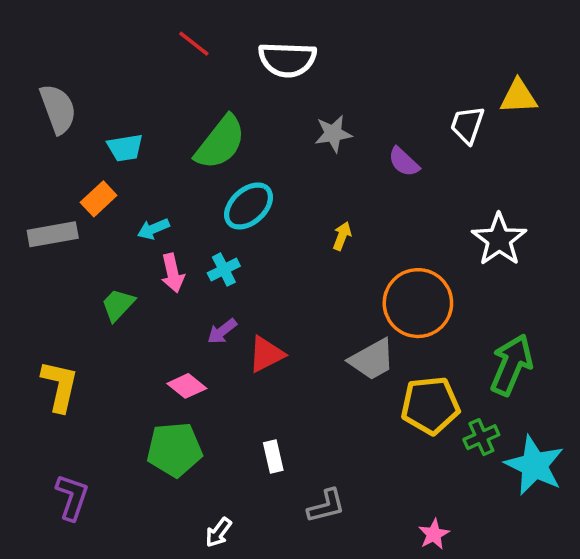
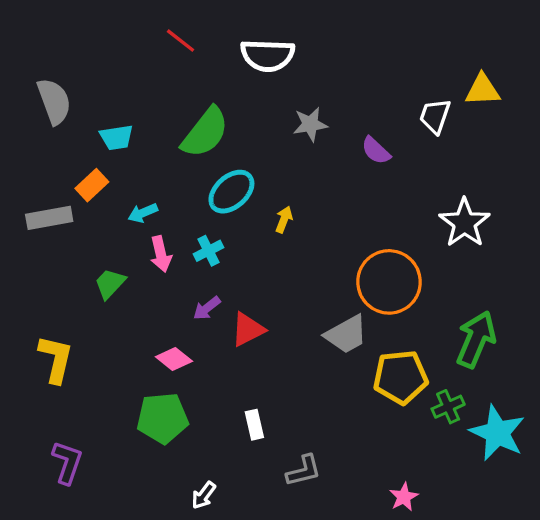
yellow arrow: (342, 236) -> (284, 220), moved

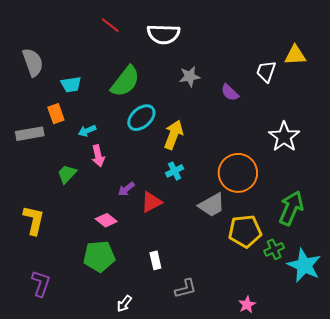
orange rectangle: (92, 185) -> (56, 114), turned -66
yellow arrow: (284, 220) -> (174, 135), size x1.8
cyan cross: (208, 251) -> (175, 171), moved

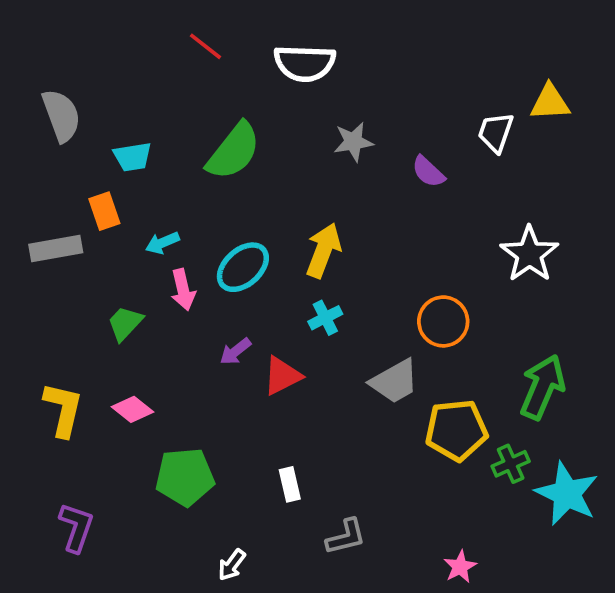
cyan ellipse: (141, 118) -> (243, 267), moved
orange circle: (238, 173) -> (443, 321), size x0.7
pink diamond: (106, 220) -> (132, 409), moved

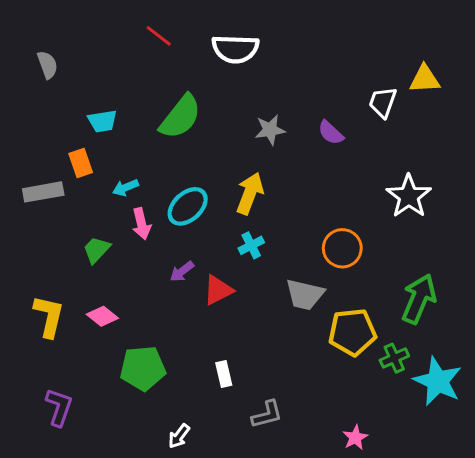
gray semicircle: (61, 116) -> (47, 65), moved, size x0.7
gray star: (353, 142) -> (270, 130), moved
gray trapezoid: (395, 381) -> (305, 295), turned 42

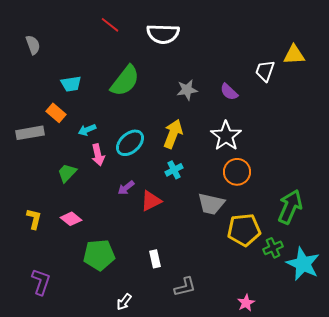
orange rectangle: (81, 163) -> (56, 113), turned -30
white star: (409, 196) -> (226, 136), moved
yellow L-shape: (49, 316) -> (34, 219), size x0.7

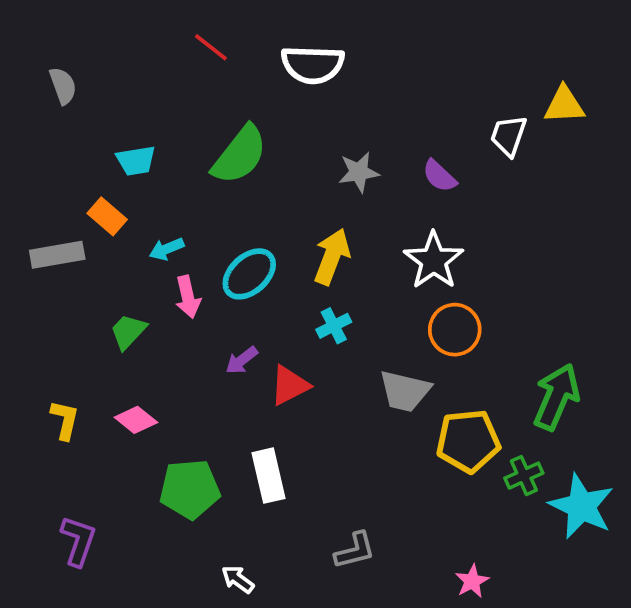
white rectangle: (155, 259) -> (268, 476), moved, size x1.5
white arrow: (124, 302) -> (238, 579), turned 90

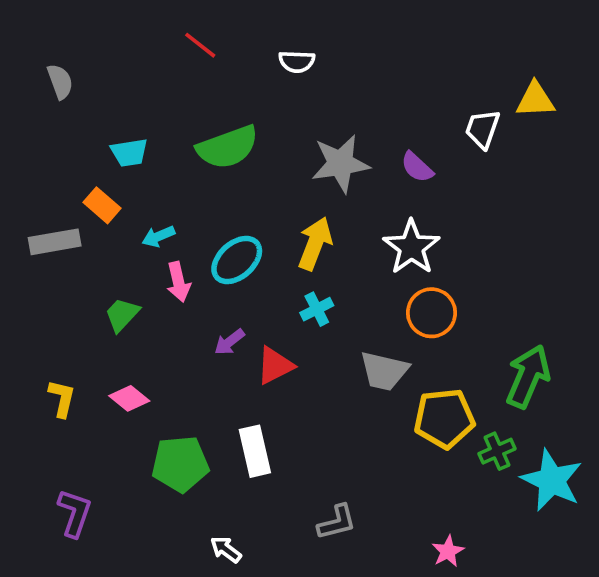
white semicircle: (313, 65) -> (297, 62), size x0.6
green semicircle: (240, 155) -> (228, 147), turned 32
gray star: (359, 172) -> (340, 163), size x1.5

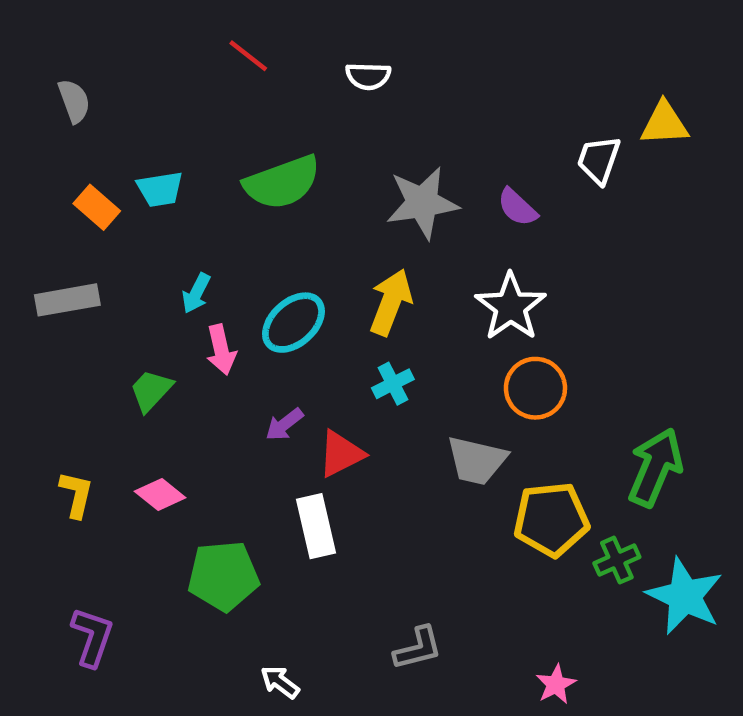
orange rectangle: (102, 205) -> (97, 207), moved
cyan arrow: (158, 236) -> (196, 293), turned -40
white rectangle: (255, 451) -> (316, 526), moved

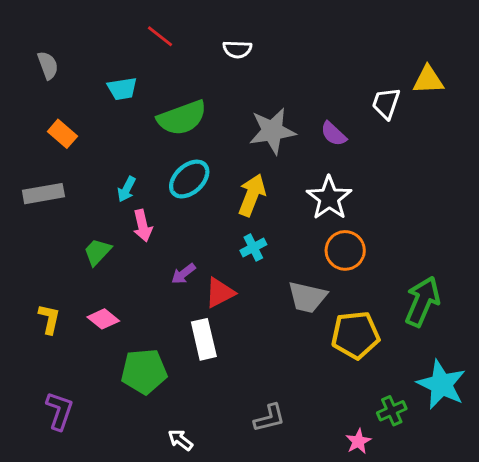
cyan trapezoid: (160, 189) -> (122, 89), moved
cyan ellipse: (293, 323) -> (189, 179), moved
green cross: (617, 560) -> (392, 411), moved

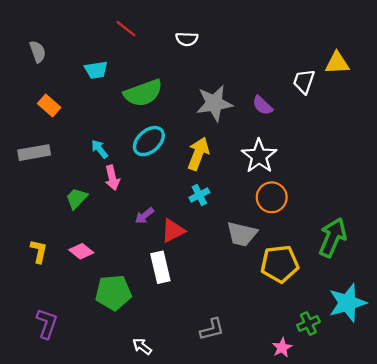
cyan arrow: (127, 189) -> (100, 149), turned 114
cyan star: (441, 385) -> (347, 303), turned 30

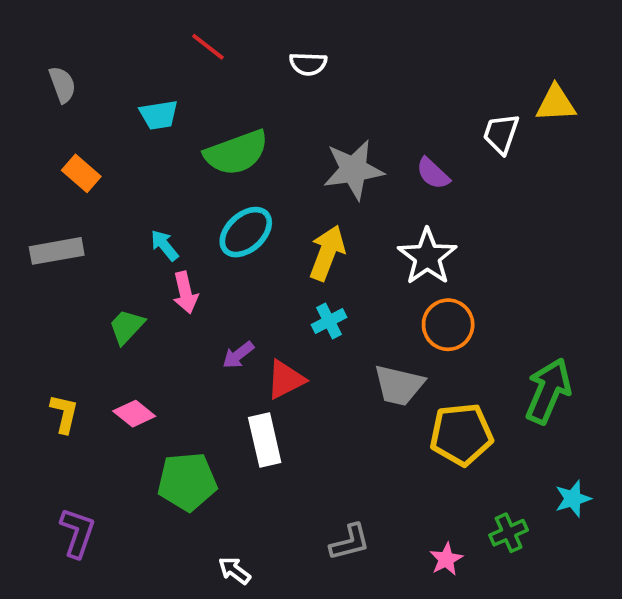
cyan star: (347, 303) -> (573, 499), size x0.6
pink star: (282, 348) -> (446, 559), moved

